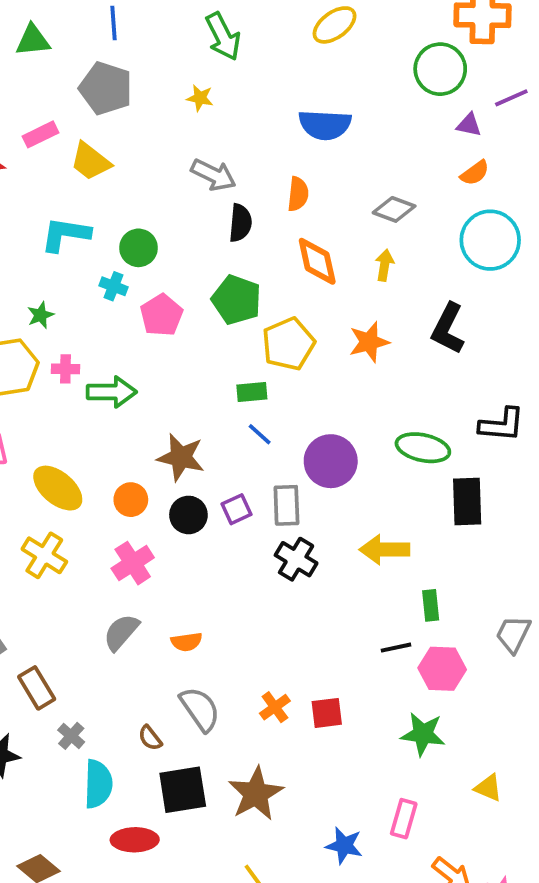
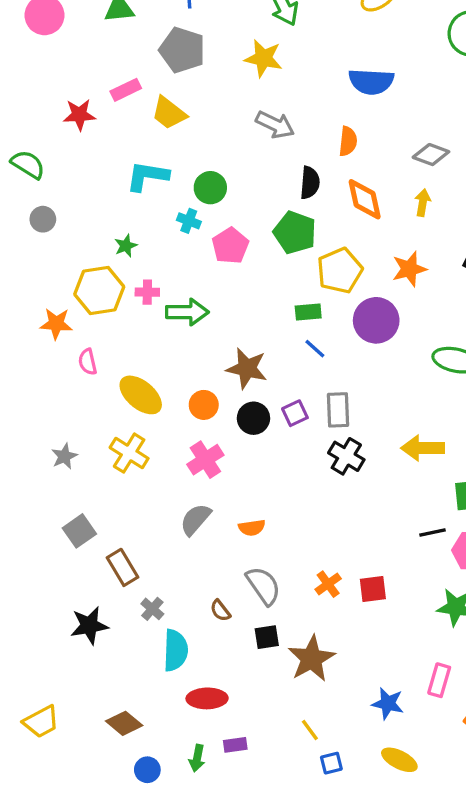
yellow star: (200, 98) -> (263, 58), size x1.6
black semicircle: (240, 223) -> (310, 183), moved
purple circle: (331, 461) -> (376, 320), moved
black square: (183, 790) -> (267, 637), moved, size x0.6

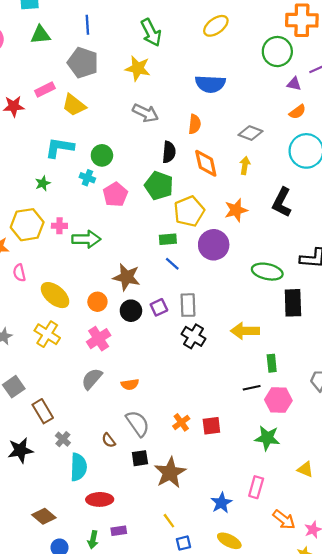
green star: (126, 246) -> (43, 183), moved
blue star: (388, 703) -> (221, 503), turned 30

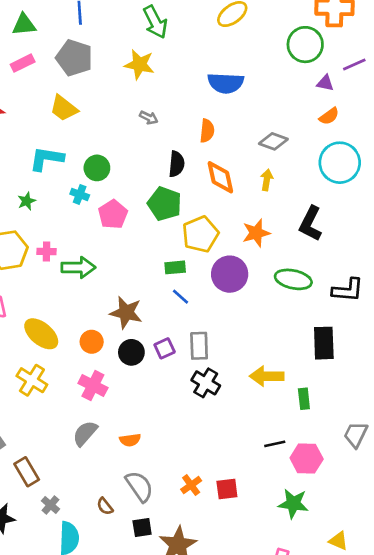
pink rectangle: (45, 89) -> (23, 63), moved
gray arrow: (145, 113) -> (149, 118), size x0.6
green ellipse: (267, 272) -> (293, 279), moved
pink cross: (99, 339) -> (93, 386), turned -30
green rectangle: (272, 363) -> (304, 399), moved

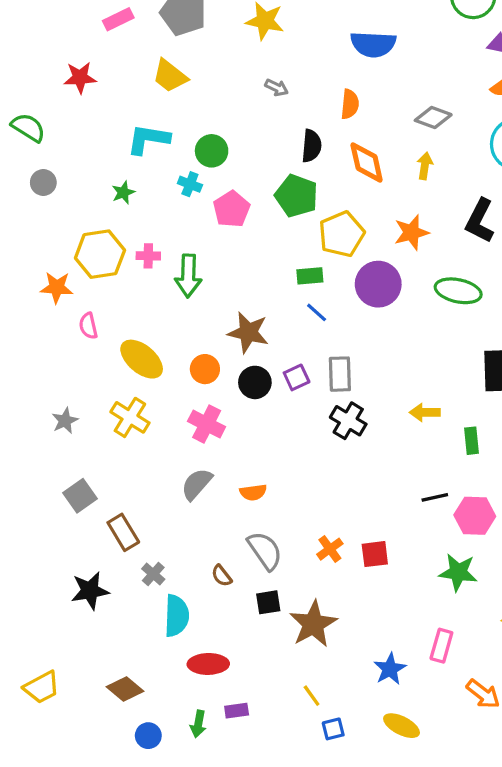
green arrow: (78, 267) -> (188, 276), turned 92
yellow arrow: (267, 376) -> (425, 412), size x0.7

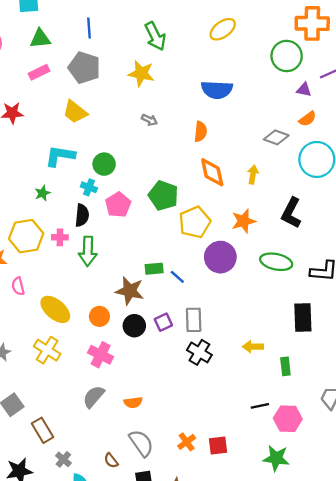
gray diamond: (433, 118) -> (276, 137), moved
black semicircle: (312, 146) -> (82, 215), moved
green rectangle: (310, 276) -> (154, 269), moved

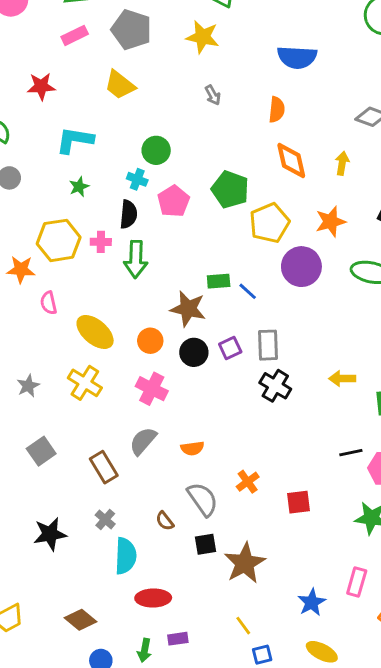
gray arrow: (149, 120) -> (213, 95), turned 35
cyan L-shape: (60, 156) -> (75, 140), moved
brown rectangle: (42, 430) -> (104, 467), moved
orange cross: (187, 442) -> (248, 482), moved

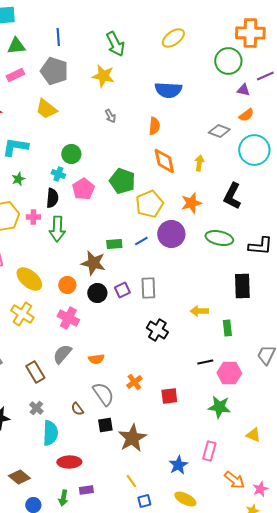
blue line: (248, 291) -> (141, 241), moved, turned -72
black cross: (275, 386) -> (157, 330), moved

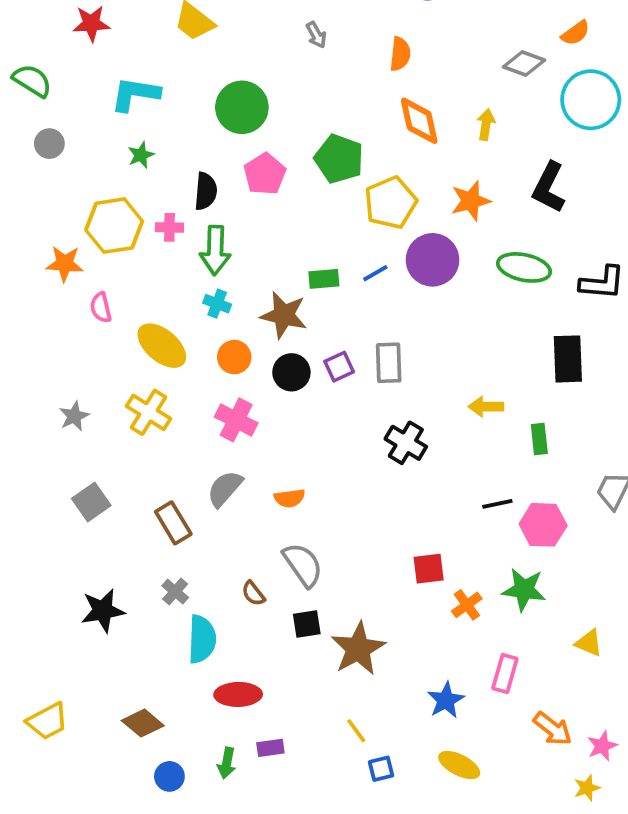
green circle: (71, 154) -> (242, 107), size x1.4
cyan cross: (58, 174) -> (217, 304), moved
orange cross: (134, 382) -> (467, 605), moved

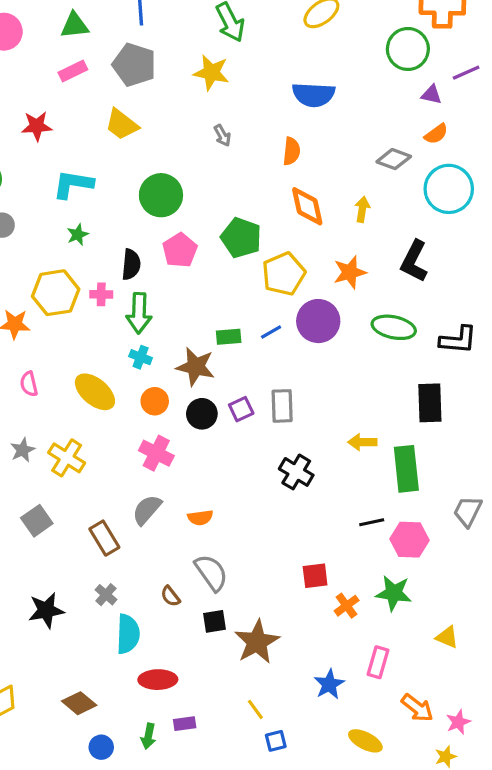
pink semicircle: (101, 307) -> (29, 384), moved
yellow cross: (148, 412) -> (67, 458), moved
green rectangle: (539, 439) -> (406, 469), size x1.8
yellow ellipse: (459, 765) -> (365, 741), moved

